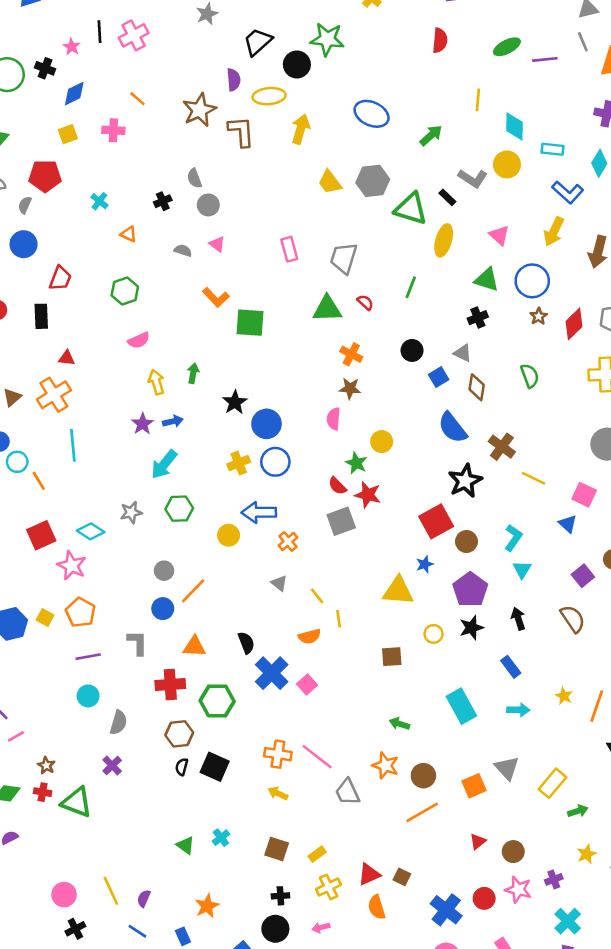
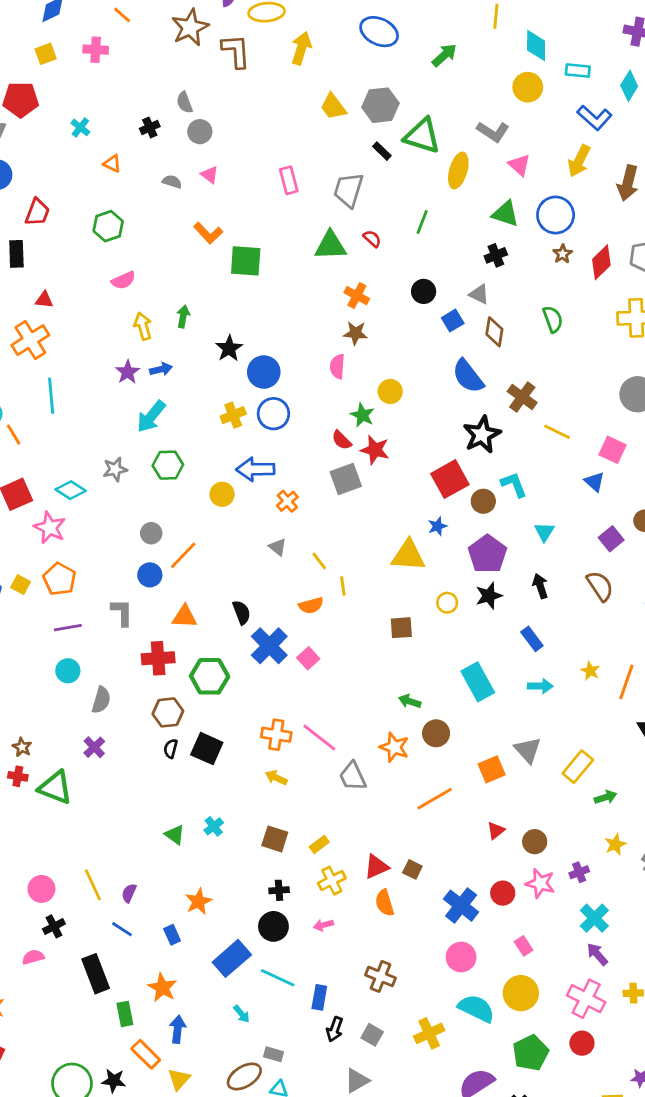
gray L-shape: (473, 178) -> (493, 132), moved
black rectangle: (447, 197) -> (382, 151), moved
cyan L-shape: (513, 538) -> (514, 485), moved, turned -56
brown circle: (423, 776) -> (436, 733), moved

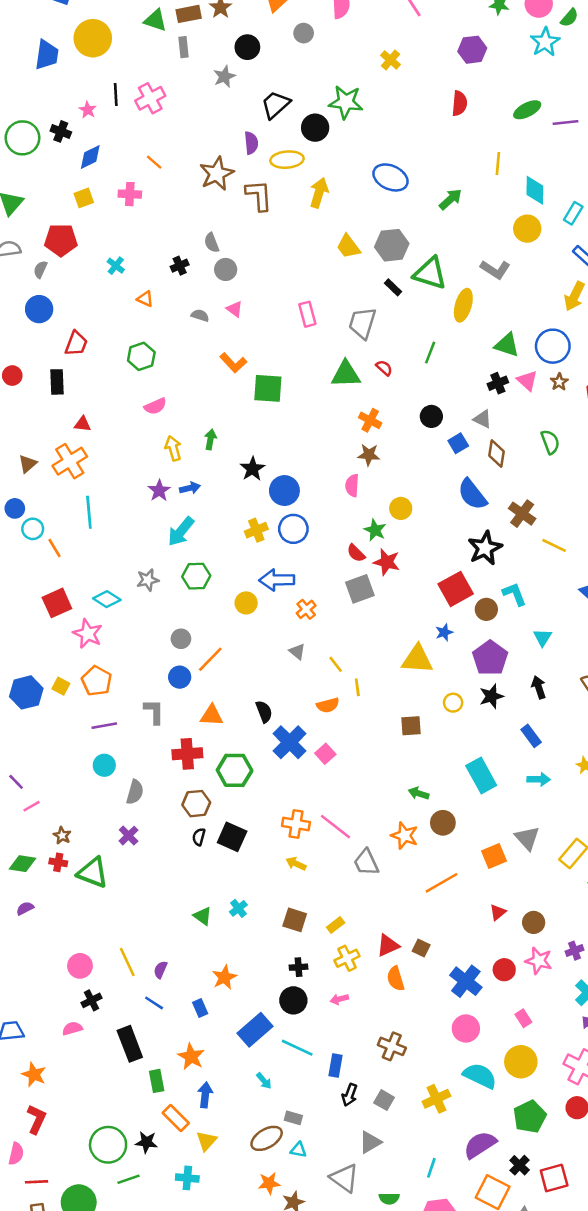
cyan rectangle: (578, 70) -> (573, 213), turned -65
pink triangle: (519, 165) -> (527, 381), moved

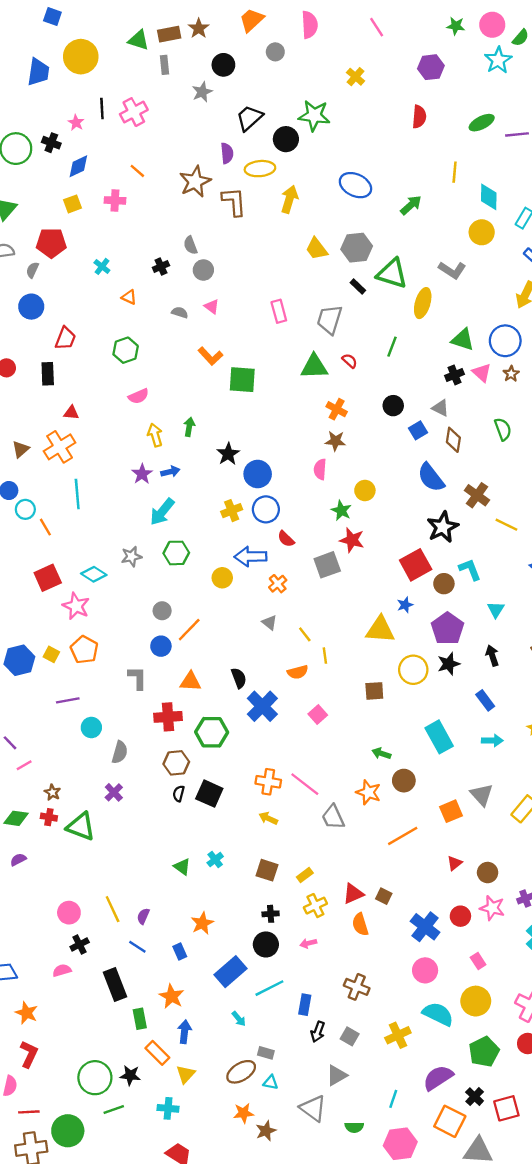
red semicircle: (356, 553) -> (286, 539), moved
yellow circle: (453, 703) -> (413, 670), size x1.6
purple line: (104, 726) -> (68, 700), moved
pink square: (325, 754) -> (318, 715), moved
cyan line: (297, 1048) -> (269, 988), turned -52

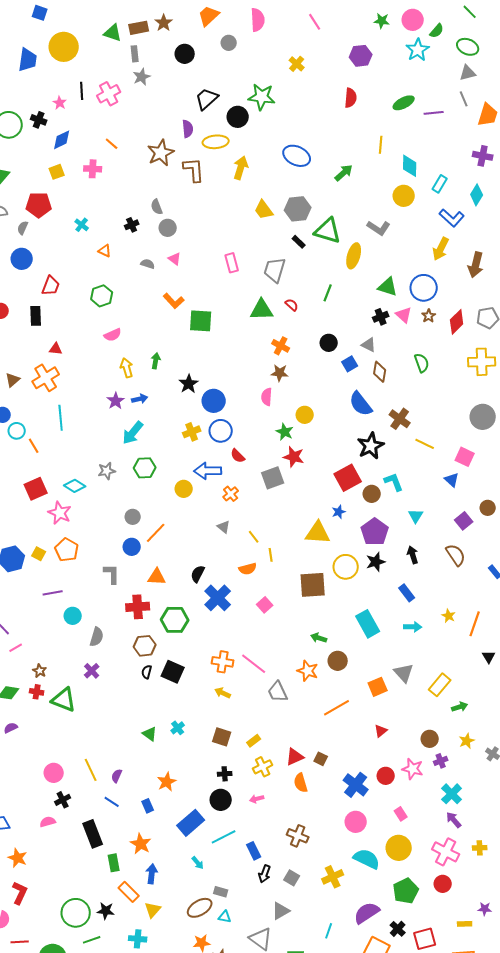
gray star: (202, 92) -> (142, 77), moved
black semicircle: (239, 678) -> (198, 574), turned -132
brown square: (374, 691) -> (313, 585), size x1.6
brown circle: (488, 873) -> (430, 739), moved
blue rectangle: (305, 1005) -> (254, 851), turned -36

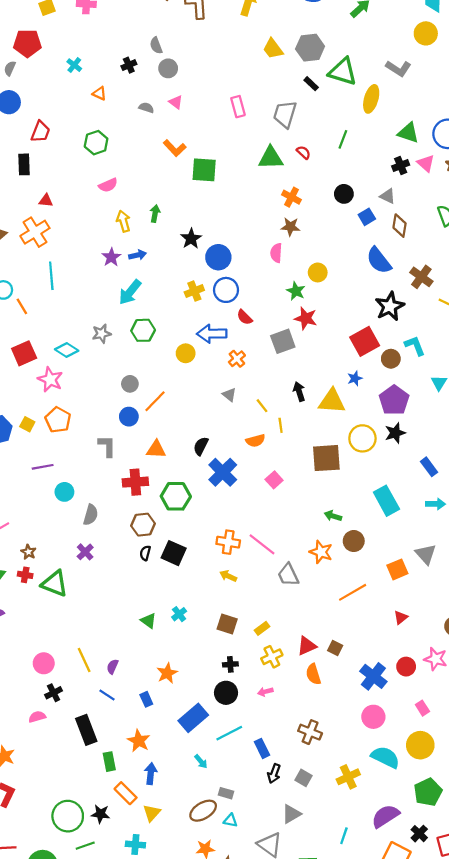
black arrow: (413, 555) -> (299, 391), moved

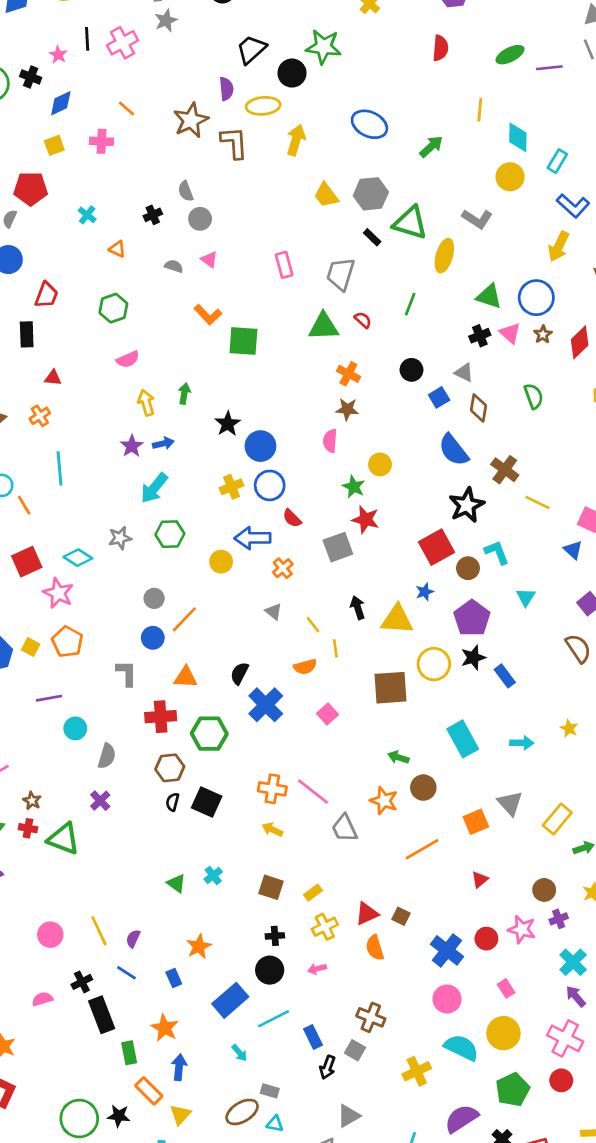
orange cross: (35, 232) -> (40, 416), size x0.6
blue rectangle: (429, 467) -> (505, 676), moved
black cross: (54, 693) -> (82, 982), moved
gray square: (303, 778) -> (355, 1050), moved

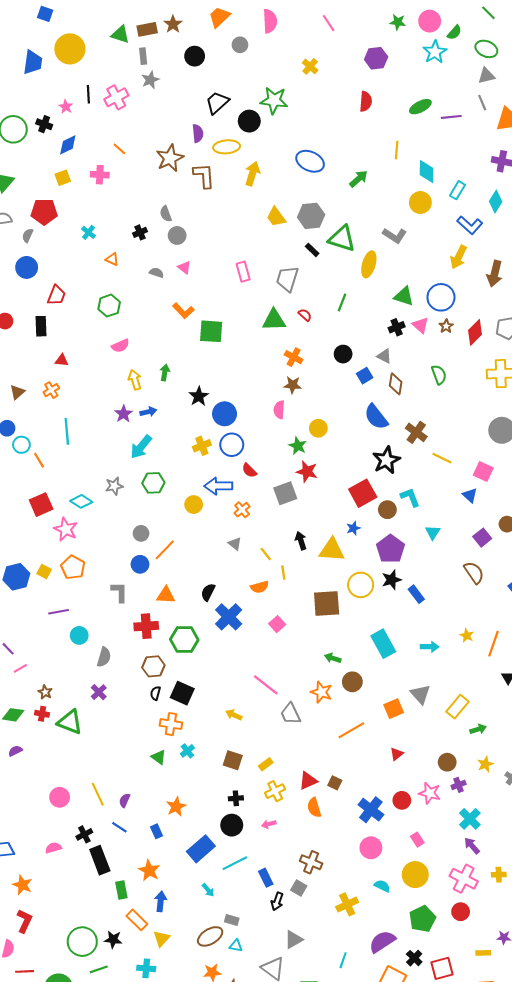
orange cross: (272, 789) -> (171, 724), moved
cyan semicircle: (461, 1048) -> (382, 886), size x0.6

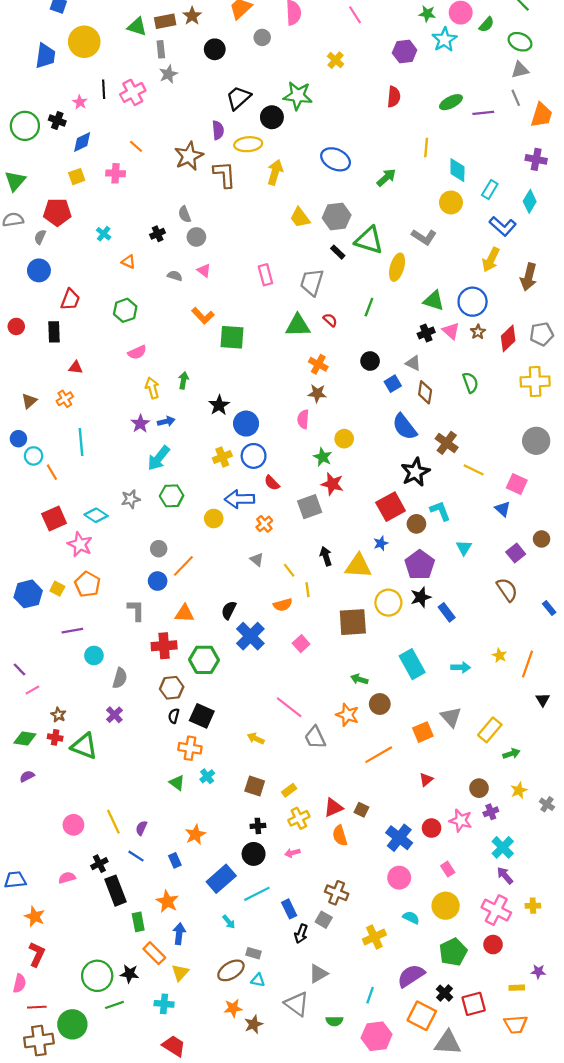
cyan star: (435, 52) -> (444, 40), moved

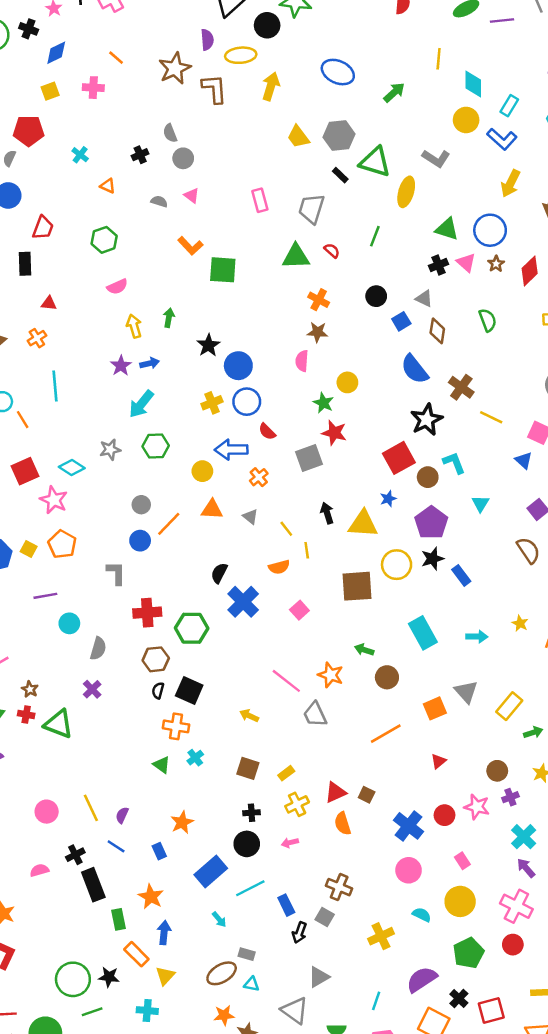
blue L-shape: (503, 226) -> (502, 139), moved
orange triangle: (185, 613) -> (212, 509), moved
orange star: (347, 715) -> (331, 675), moved

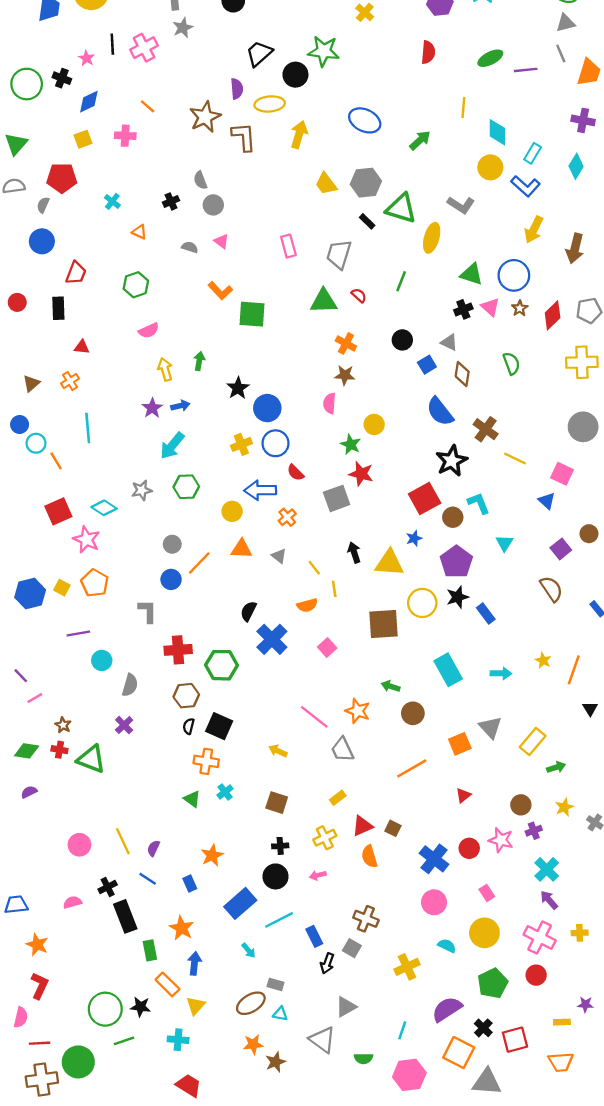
yellow rectangle: (286, 773) -> (338, 798), moved

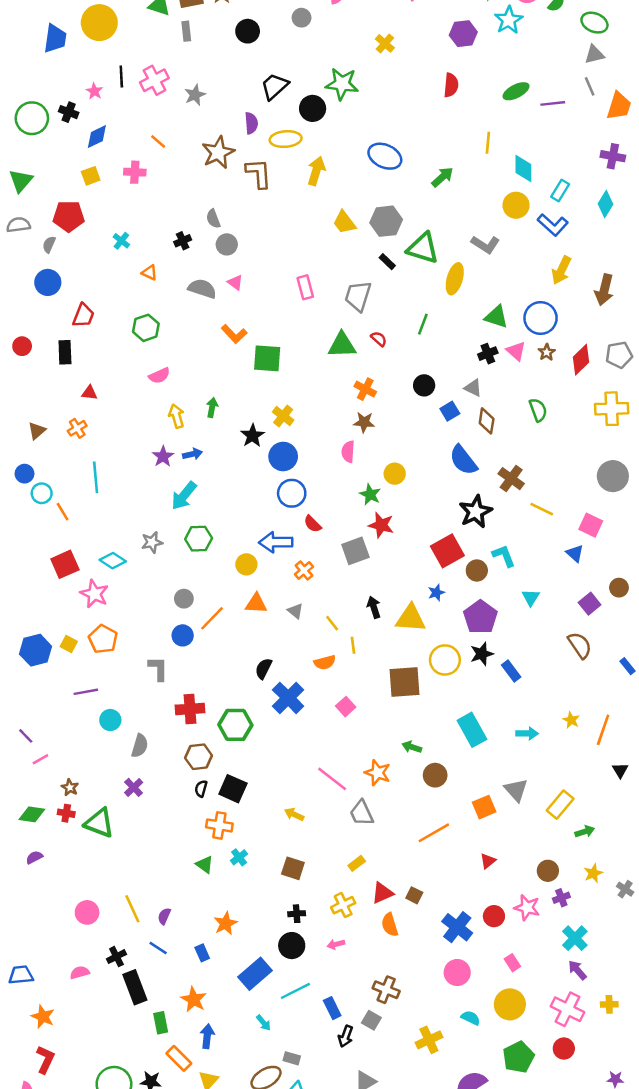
gray star: (183, 28) -> (195, 95), moved
gray semicircle: (190, 247) -> (202, 289), size x1.6
yellow cross: (241, 444) -> (283, 416), moved, turned -30

